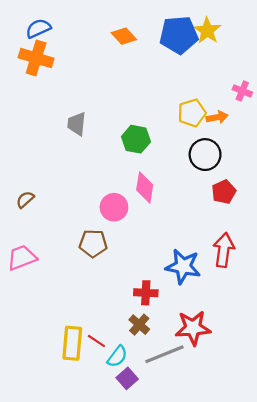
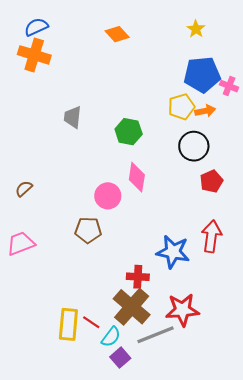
yellow star: (207, 31) -> (196, 29), size x0.7
blue pentagon: (179, 35) -> (202, 75), moved
brown cross: (139, 325) -> (132, 307), size x1.8

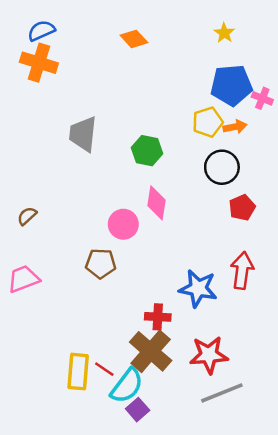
gray trapezoid: (73, 117) -> (83, 134), size x1.4
gray line: (155, 335) -> (222, 393), moved
cyan semicircle: (111, 337) -> (127, 386), size x1.5

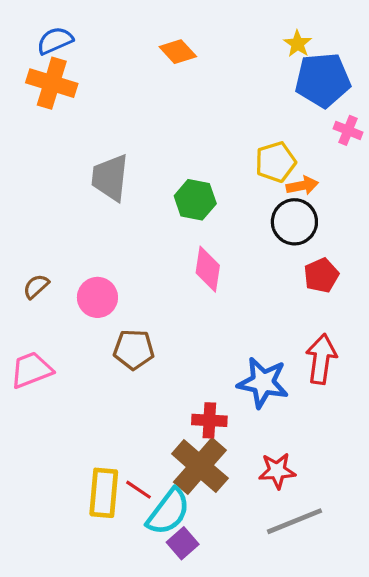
blue pentagon: (231, 85) -> (323, 80), moved
orange arrow: (235, 127) -> (302, 186), moved
pink circle: (123, 224) -> (97, 297), moved
red star: (209, 355) -> (277, 471), size x0.7

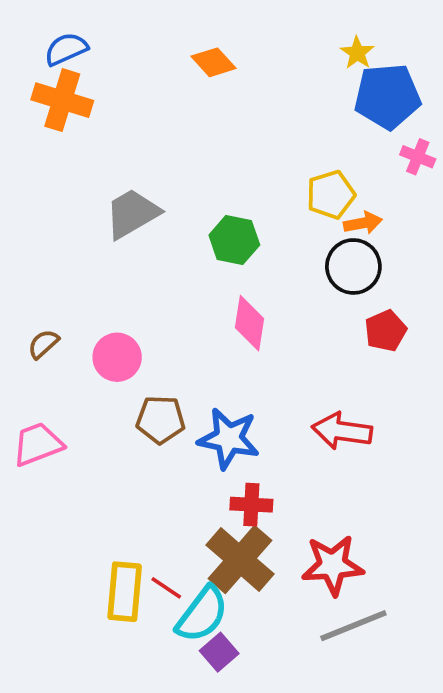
gray trapezoid: (110, 178) -> (132, 214), turned 54
red arrow: (321, 359) -> (342, 431), moved, turned -90
blue star: (263, 383) -> (229, 439), moved
red star: (277, 471) -> (333, 565), size x1.4

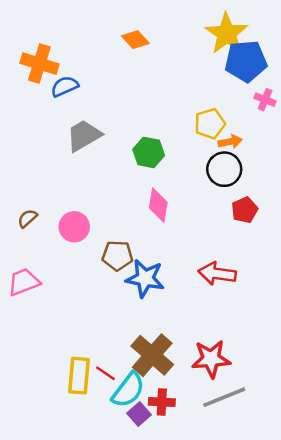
blue semicircle: (66, 49) -> (65, 86), moved
yellow star: (357, 53) -> (227, 34), size x2.0
brown pentagon: (161, 420) -> (117, 256), moved
red cross: (251, 505) -> (162, 402), moved

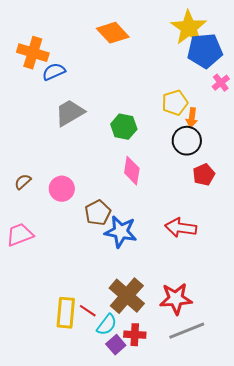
orange diamond: (135, 40) -> (113, 33), size x1.4
pink cross: (265, 100) -> (221, 83), turned 30
orange arrow: (230, 142) -> (192, 118), turned 108
brown pentagon: (117, 256) -> (98, 213), turned -30
cyan semicircle: (128, 390) -> (107, 325), size x0.7

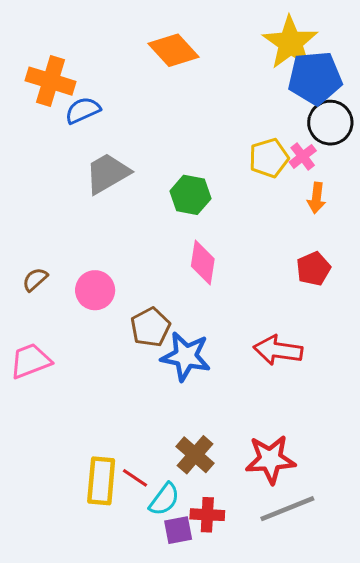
pink cross: (221, 83) -> (303, 156), moved
orange arrow: (192, 118) -> (317, 198), moved
black circle: (187, 141) -> (330, 123), moved
brown cross: (127, 296) -> (195, 455), size x0.7
purple square: (116, 345) -> (178, 530), turned 30

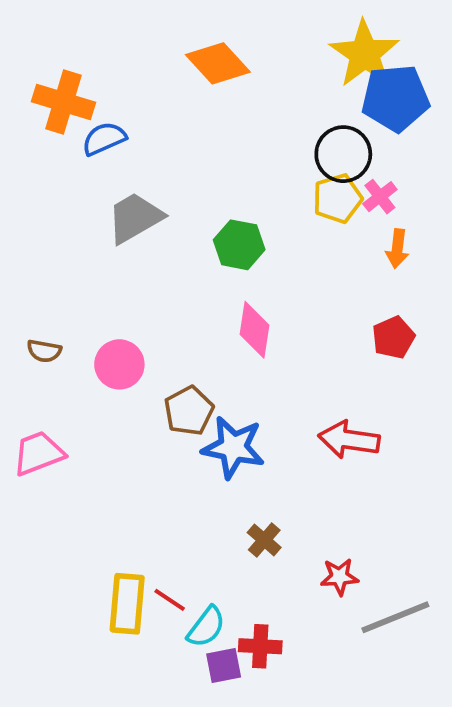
black circle: (330, 123) -> (343, 154), moved
brown semicircle: (35, 279) -> (44, 351), turned -128
brown cross: (195, 455) -> (264, 540), moved, size x0.7
red star: (270, 459) -> (339, 577), size x0.6
gray line: (287, 509) -> (395, 617), moved

